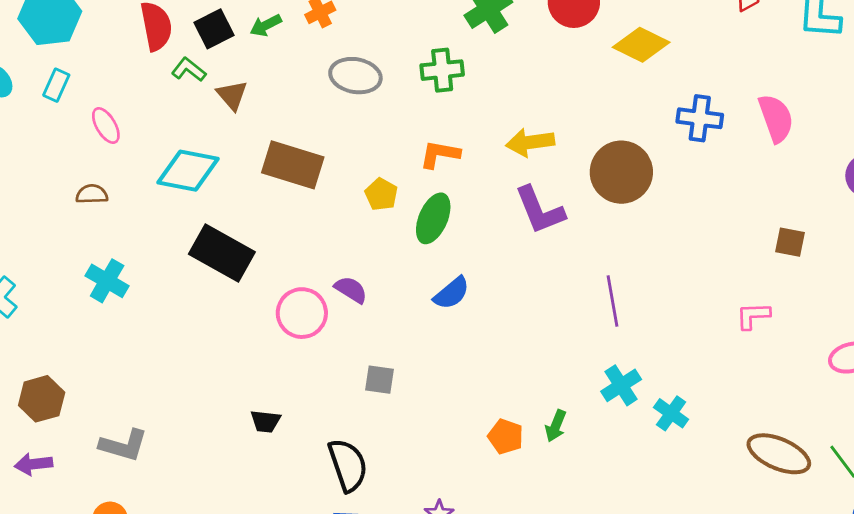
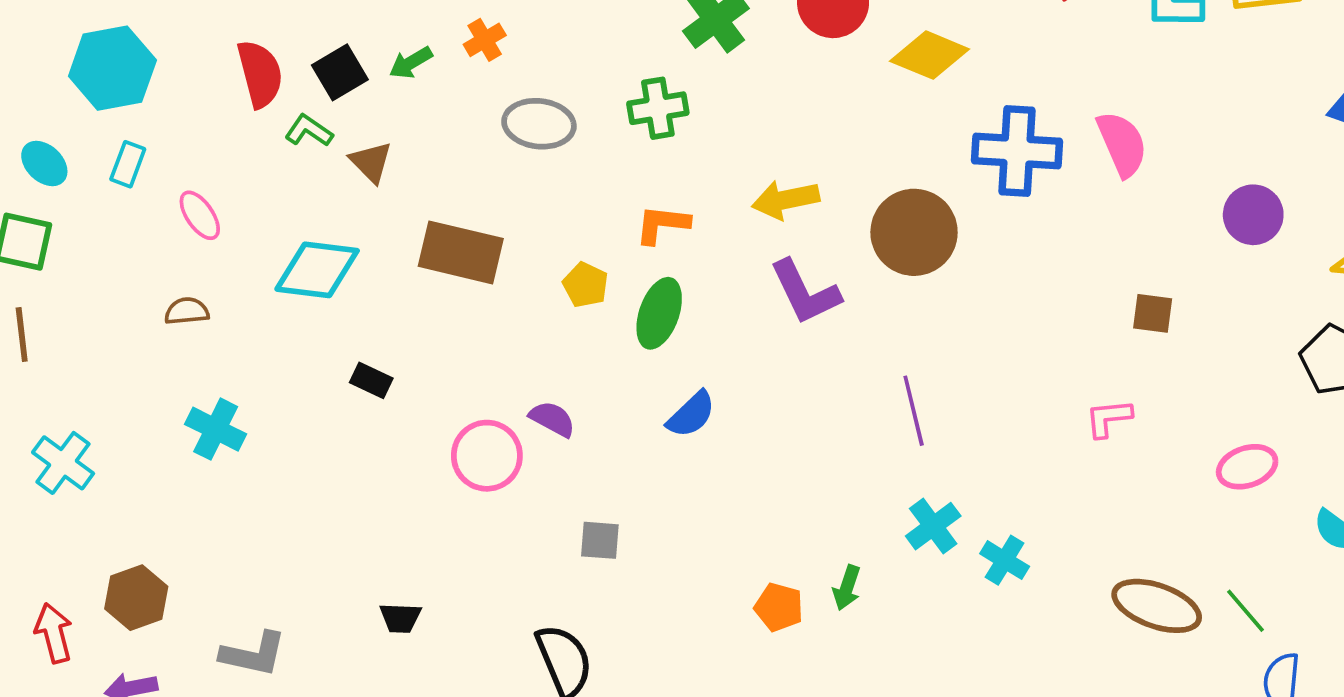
blue cross: (700, 118) -> (1017, 151), size x1.4
black rectangle: (222, 253) -> (371, 380), size x0.5
black trapezoid: (265, 421) -> (400, 618), moved

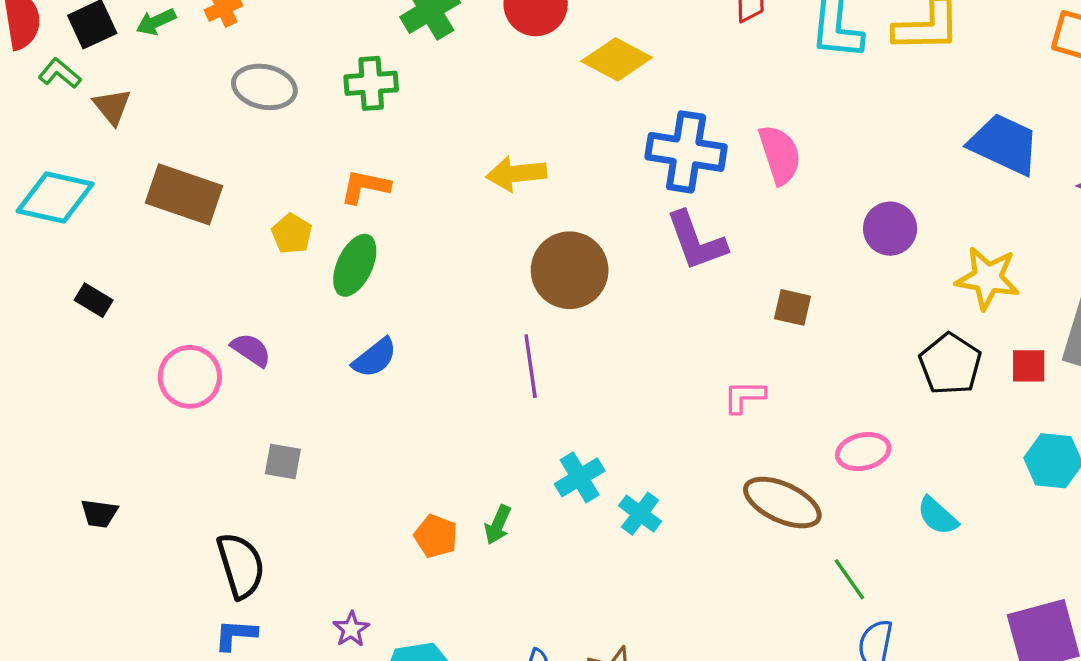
yellow arrow: (786, 200) -> (516, 174), moved
brown circle: (914, 232) -> (570, 270), moved
purple L-shape: (805, 292) -> (696, 241), moved
purple line: (914, 411) -> (531, 366), moved
brown ellipse: (1157, 606) -> (782, 502), moved

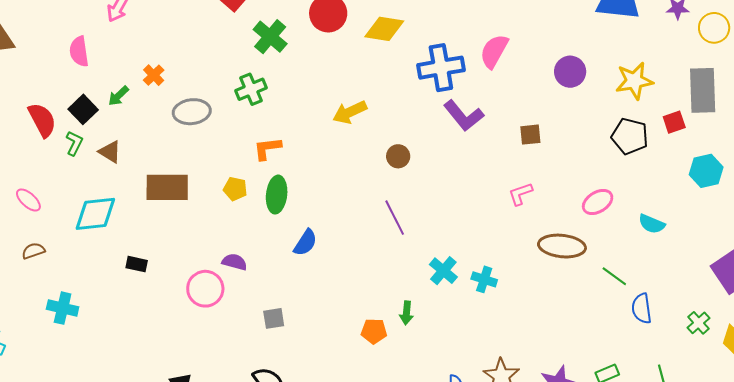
green L-shape: (60, 73) -> (74, 143), turned 95
pink semicircle: (780, 155) -> (494, 51), turned -114
brown circle: (570, 270) -> (398, 156), size x0.5

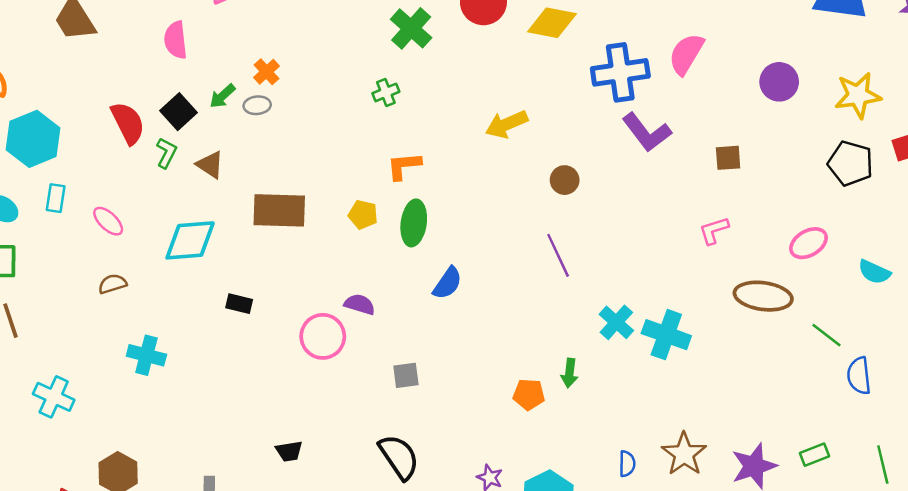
green cross: (251, 89) -> (386, 92), size x0.7
gray ellipse: (192, 112) -> (257, 105), moved, size x0.6
cyan cross: (484, 279) -> (666, 335), size x1.5

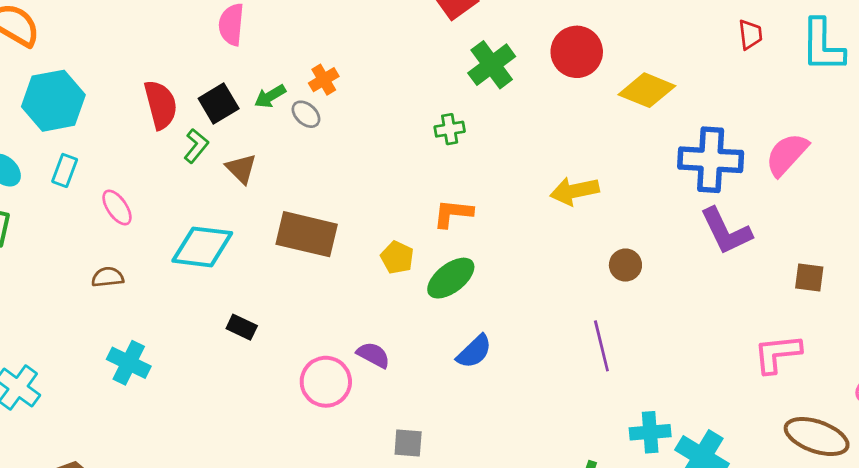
gray ellipse: (257, 105) -> (306, 114), turned 35
green ellipse: (414, 223) -> (451, 278), turned 33
pink L-shape: (714, 230) -> (777, 354), size x1.4
cyan cross: (616, 322) -> (650, 432), turned 32

